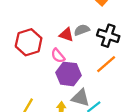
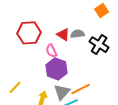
orange line: (106, 64) -> (81, 89), moved
gray triangle: (81, 98) -> (62, 92), turned 42

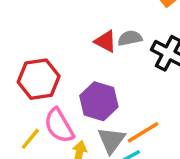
red hexagon: (29, 33) -> (39, 79), moved
pink semicircle: (51, 51) -> (59, 126), moved, size x1.5

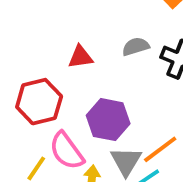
red triangle: (105, 41) -> (80, 57), moved, turned -30

